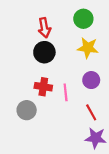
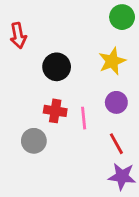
green circle: (83, 19) -> (122, 17), moved
red arrow: (44, 28) -> (18, 36), moved
yellow star: (88, 48) -> (112, 61), turned -30

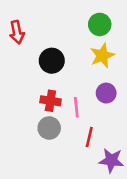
green circle: (122, 17) -> (100, 24), moved
gray circle: (34, 141) -> (49, 128), moved
red line: (116, 144) -> (89, 137), moved, turned 42

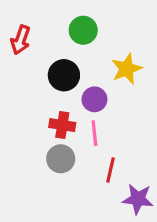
green circle: (100, 24) -> (83, 30), moved
red arrow: (17, 32) -> (21, 40), turned 30
purple circle: (106, 93) -> (94, 99), moved

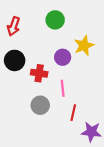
black circle: (64, 75) -> (15, 60), moved
purple circle: (94, 99) -> (63, 57), moved
red cross: (62, 125) -> (39, 73), moved

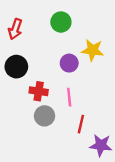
yellow star: (84, 46) -> (93, 50), turned 30
red cross: (39, 73) -> (39, 91), moved

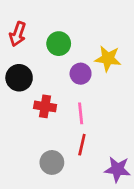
green circle: (61, 22) -> (59, 44), moved
gray circle: (45, 116) -> (52, 162), moved
red line: (81, 124) -> (82, 145), moved

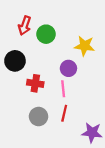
red arrow: (18, 34) -> (25, 26), moved
purple circle: (81, 74) -> (68, 68), moved
gray circle: (52, 162) -> (39, 117), moved

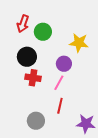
black circle: (15, 61) -> (27, 57), moved
pink line: (63, 89) -> (59, 83), turned 35
gray circle: (39, 117) -> (36, 121), moved

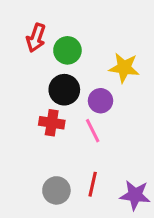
black circle: (27, 57) -> (64, 90), moved
pink line: (59, 83) -> (93, 131), turned -56
red line: (60, 106) -> (93, 184), moved

